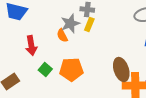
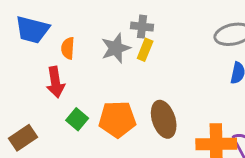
orange semicircle: (62, 36) -> (68, 48), moved, turned 32
brown ellipse: (121, 70) -> (164, 119), moved

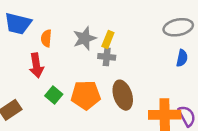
gray cross: (142, 27) -> (107, 57), moved

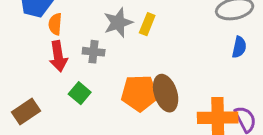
orange semicircle: (46, 38) -> (55, 24), moved
gray cross: (107, 57) -> (94, 52), moved
orange pentagon: (86, 95) -> (140, 93), moved

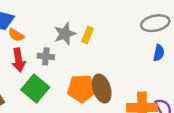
orange semicircle: (55, 24) -> (16, 35), turned -63
green square: (80, 93) -> (35, 89), size x1.6

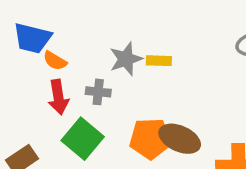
yellow rectangle: (87, 35) -> (159, 61), turned 70
brown ellipse: (102, 89) -> (180, 139), turned -48

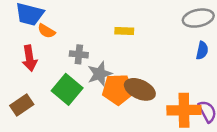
gray star: (126, 59) -> (100, 74), moved
red arrow: (58, 97) -> (30, 58), moved

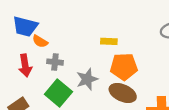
gray cross: (79, 54) -> (55, 62), moved
orange pentagon: (118, 89) -> (124, 67), moved

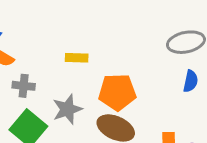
yellow rectangle: (109, 41) -> (77, 58), moved

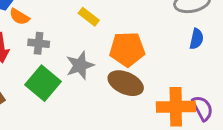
yellow rectangle: (77, 58) -> (89, 17), turned 36

